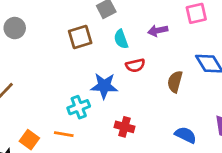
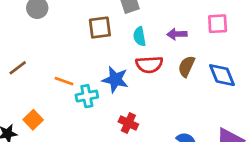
red semicircle: (135, 65) -> (149, 65), size x1.4
brown semicircle: (175, 82) -> (186, 66), moved
orange line: (64, 134) -> (64, 81), moved

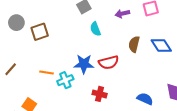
brown square: (100, 28) -> (40, 32), moved
purple arrow: (177, 34) -> (122, 14), moved
red semicircle: (149, 65) -> (109, 62), moved

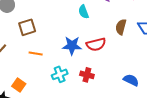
brown square: (40, 32) -> (27, 27), moved
cyan cross: (65, 80) -> (60, 74), moved

